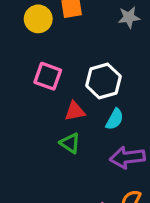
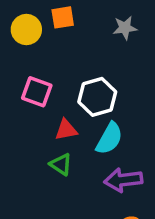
cyan semicircle: (115, 119) -> (109, 138), size x1.4

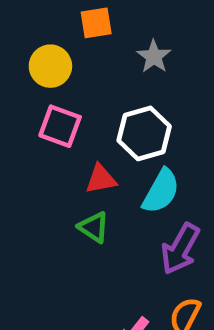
gray star: (125, 28) -> (154, 56), moved, turned -30
yellow circle: (26, 30) -> (50, 66), moved
purple arrow: (123, 180) -> (180, 249), turned -54

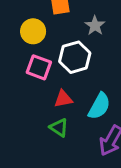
white hexagon: (144, 133) -> (75, 57), moved

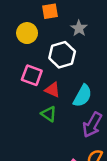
pink square: (39, 67) -> (32, 75), moved
red triangle: (63, 99) -> (52, 90), turned 35

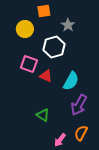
green triangle: (49, 114) -> (43, 115), moved

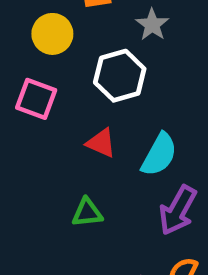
pink square: (29, 64) -> (36, 99), moved
green triangle: (43, 115) -> (87, 213), moved, turned -40

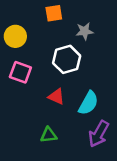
gray star: (152, 25) -> (85, 31), turned 30
yellow circle: (52, 34) -> (15, 36), moved

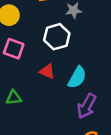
green triangle: (49, 135) -> (14, 98), moved

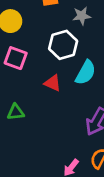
cyan semicircle: (77, 77) -> (86, 73), moved

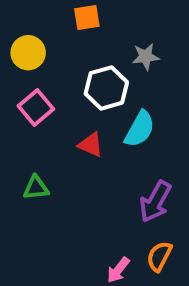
gray star: (82, 16) -> (146, 57), moved
pink square: (16, 58) -> (36, 108), turned 30

